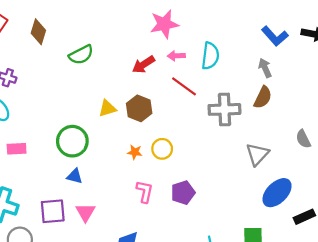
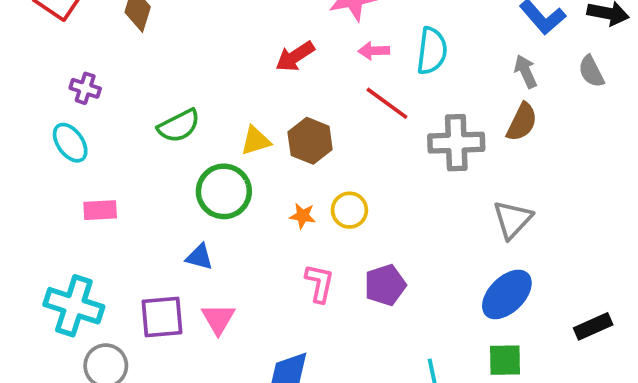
green semicircle: (81, 55) -> (179, 126), moved
red arrow: (144, 65) -> (295, 56), moved
gray semicircle: (303, 139) -> (591, 71), moved
green circle: (72, 141) -> (224, 191), moved
blue ellipse: (277, 193) -> (507, 294), moved

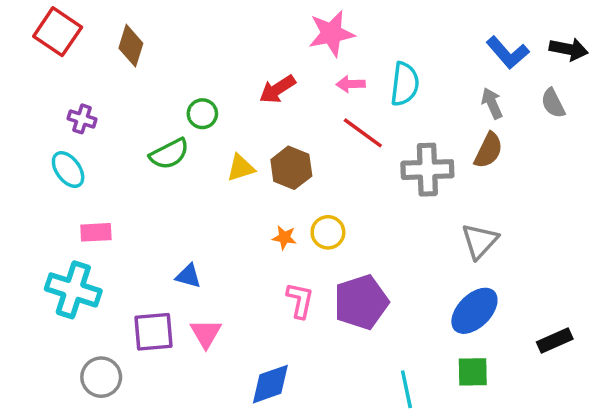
green circle: (224, 191) -> (202, 114), moved, size x0.6
purple pentagon: (385, 285) -> (361, 302), size x1.4
cyan cross: (74, 306) -> (73, 290), moved

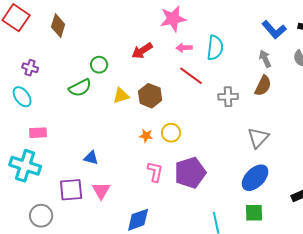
gray cross: (427, 170) -> (228, 97), size x0.7

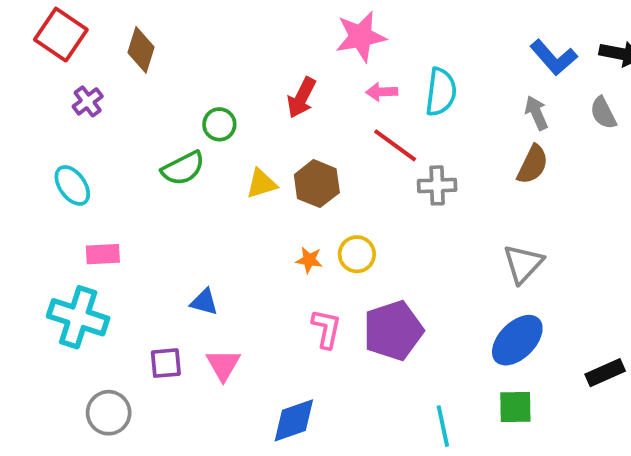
red arrow: (142, 51) -> (302, 98), turned -30
purple cross: (30, 68) -> (88, 101), moved, turned 35
gray cross: (228, 97) -> (437, 185), moved
purple square: (71, 190) -> (166, 363), size x0.7

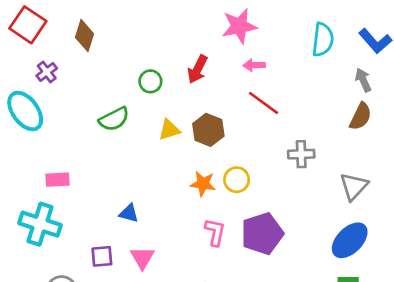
cyan semicircle: (441, 92) -> (323, 40), moved
green circle: (219, 124) -> (150, 81), moved
cyan ellipse: (72, 185) -> (25, 111), moved, size x1.4
gray cross: (437, 185) -> (301, 154), moved
orange star: (309, 260) -> (203, 184), size x1.4

